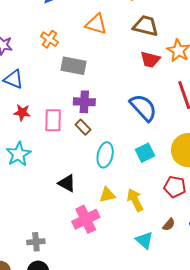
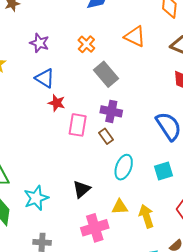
gray rectangle: (73, 66) -> (106, 74), turned 30
red star: (22, 112) -> (57, 103), moved
cyan star: (18, 154) -> (36, 198), moved
black triangle: (67, 183) -> (82, 189), turned 42

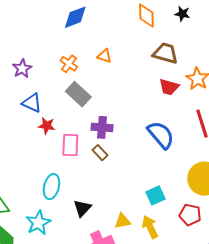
orange triangle: (135, 36) -> (104, 56), moved, size x0.7
purple star: (39, 43) -> (22, 68), turned 30
gray rectangle: (106, 74) -> (78, 94), moved
cyan ellipse: (124, 167) -> (52, 187), moved
cyan square: (164, 171) -> (156, 195), moved

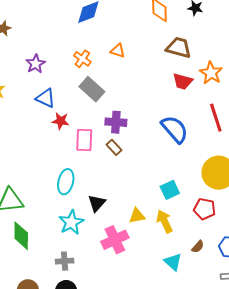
cyan star: (38, 223) -> (71, 222), moved

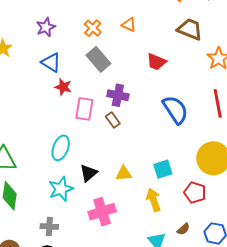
red trapezoid: (183, 81) -> (156, 62), moved
yellow triangle: (137, 216) -> (124, 174), moved

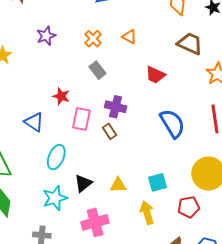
gray rectangle: (98, 59) -> (97, 70), size x0.7
blue triangle: (51, 62) -> (34, 122), moved
red pentagon: (195, 193) -> (189, 207), turned -30

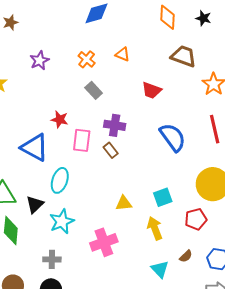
blue triangle: (34, 122) -> (35, 147), size x1.4
black triangle: (83, 183) -> (35, 204), moved

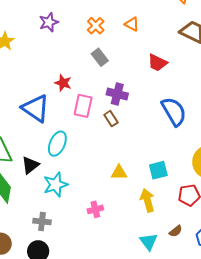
pink cross: (104, 242) -> (95, 209), size x0.6

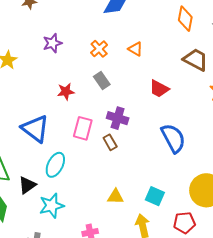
red star: (63, 83) -> (66, 92), moved, turned -30
cyan square: (158, 170) -> (155, 196), turned 36

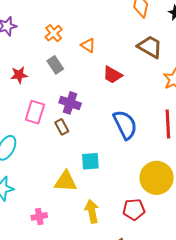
orange triangle: (135, 49) -> (88, 45), moved
cyan square: (155, 196) -> (90, 161), moved, turned -30
yellow triangle: (115, 197) -> (66, 181), size x1.4

